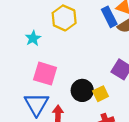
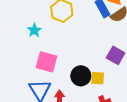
yellow square: (101, 94) -> (98, 78), turned 32

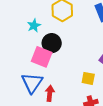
black circle: (81, 76) -> (52, 43), moved

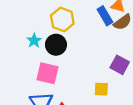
black circle: (52, 43) -> (56, 45), moved

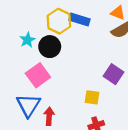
blue rectangle: (105, 16) -> (80, 20), moved, turned -48
pink square: (48, 73) -> (38, 75), turned 35

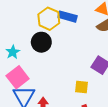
cyan star: (27, 40) -> (13, 52), moved
pink square: (38, 75) -> (18, 77), moved

